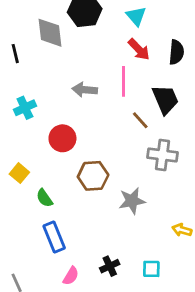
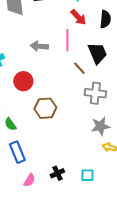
gray star: (132, 201) -> (100, 126), moved

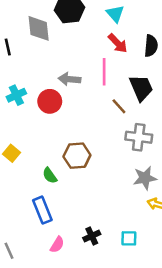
red circle: (23, 81) -> (50, 101), moved
green semicircle: (10, 124) -> (50, 175), moved

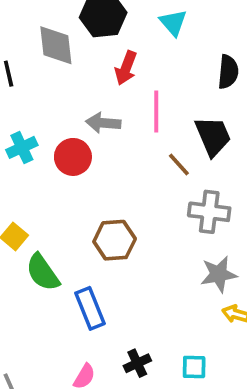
red arrow: (118, 43) -> (126, 68), moved, turned 65
green semicircle: (50, 175) -> (43, 272), moved, size x1.5
blue rectangle: (42, 210) -> (90, 308), moved

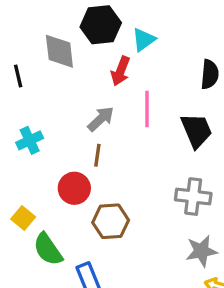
cyan triangle: (173, 23) -> (144, 40), moved, turned 35
gray arrow: (103, 123) -> (101, 119), turned 132
red circle: (73, 157) -> (74, 188), moved
brown line: (179, 165) -> (97, 155), moved, turned 50

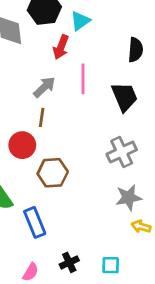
gray cross: (193, 197) -> (122, 152), turned -32

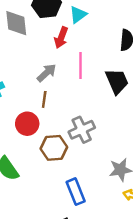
gray cross: (122, 152) -> (82, 130), moved
blue rectangle: (35, 222) -> (76, 192), moved

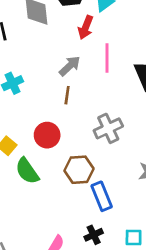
red circle: (27, 124) -> (47, 135), moved
brown hexagon: (54, 148) -> (79, 170), moved

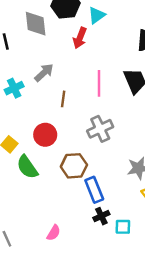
pink line: (107, 58) -> (99, 83), moved
gray arrow: (70, 66) -> (44, 73), moved
black cross: (94, 235) -> (101, 216), moved

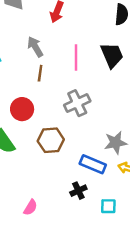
gray arrow: (44, 73) -> (35, 47), moved, turned -78
blue rectangle: (94, 190) -> (93, 164), moved, turned -45
cyan square: (123, 227) -> (108, 206), moved

